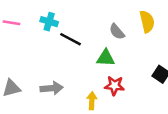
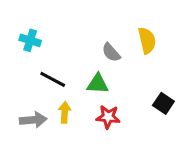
black line: (70, 39) -> (53, 79), moved
yellow arrow: (92, 101) -> (65, 112), moved

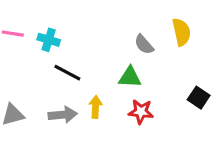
cyan cross: (30, 40) -> (49, 40), moved
black line: (53, 79) -> (67, 73), moved

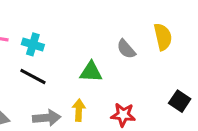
black line: (67, 73) -> (33, 77), moved
green triangle: (130, 77) -> (91, 72), moved

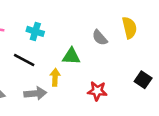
cyan cross: (33, 44) -> (35, 31), moved
yellow arrow: (79, 110) -> (55, 77), moved

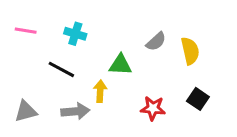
yellow semicircle: (129, 28) -> (190, 51), moved
gray semicircle: (100, 38) -> (156, 42), turned -91
black square: (143, 80) -> (198, 99), moved

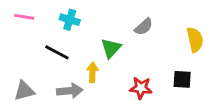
yellow semicircle: (190, 51) -> (195, 40), moved
green triangle: (120, 65) -> (111, 48), turned -50
black square: (198, 99) -> (182, 79), turned -30

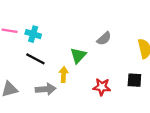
cyan cross: (70, 20) -> (33, 34), moved

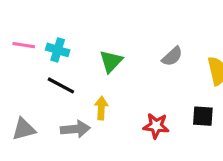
gray semicircle: (104, 39) -> (172, 56), moved
green triangle: (78, 55) -> (111, 61), moved

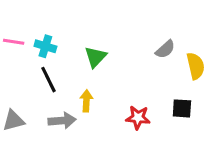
gray semicircle: (172, 56) -> (165, 49), moved
black line: (61, 85) -> (48, 80), turned 36

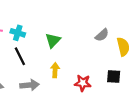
yellow arrow: (86, 101) -> (55, 70), moved

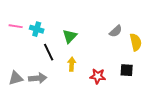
black line: (20, 56) -> (49, 52), moved
gray arrow: (29, 85) -> (38, 78), moved

